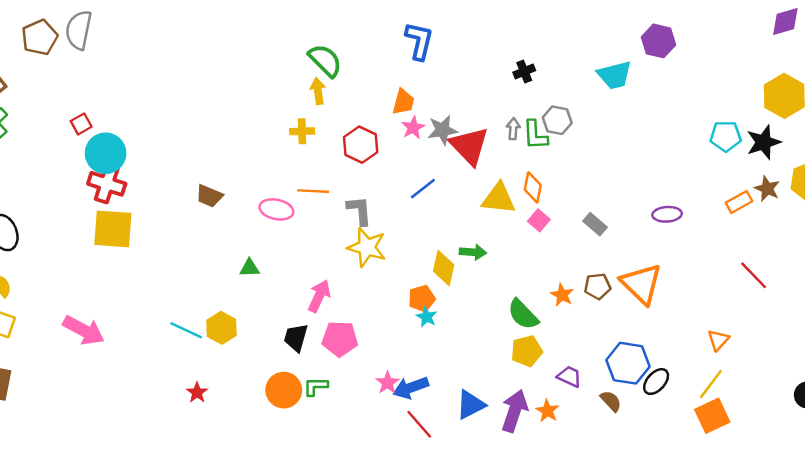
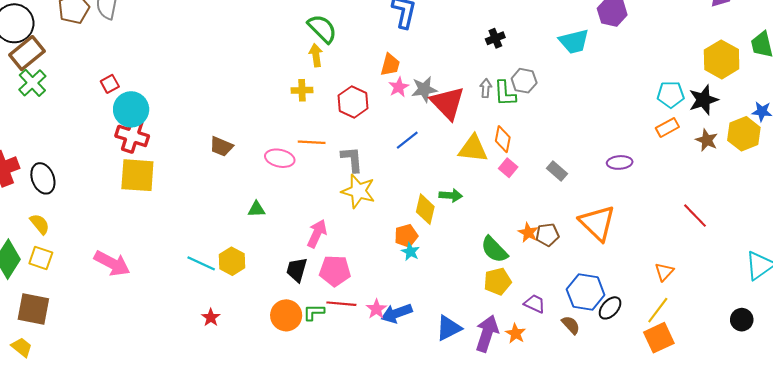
orange rectangle: (739, 202) -> (667, 127), moved
brown pentagon: (597, 286) -> (547, 235), moved
red line: (419, 424) -> (341, 304), moved, turned -44

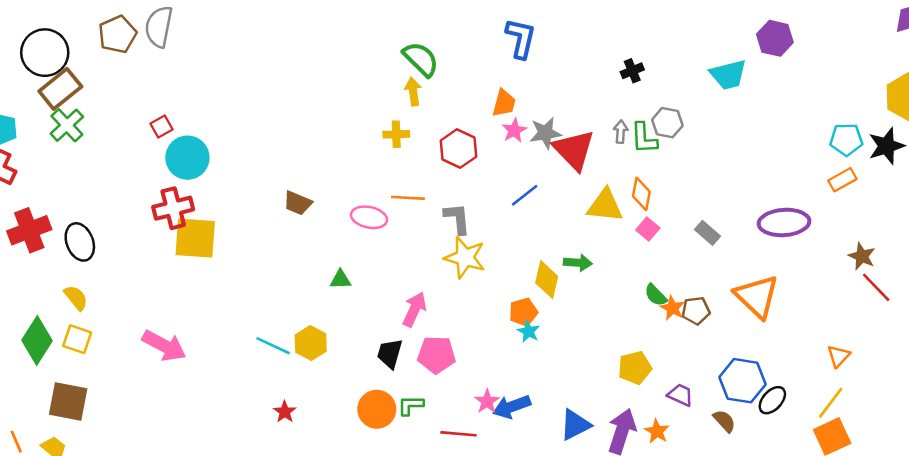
red cross: (132, 136) -> (173, 208), moved, turned -32
brown star: (707, 140) -> (862, 256), moved
purple ellipse: (620, 162) -> (784, 222), size x1.6
green semicircle: (494, 250) -> (656, 295), moved, size x0.7
red line: (341, 304) -> (458, 434), moved

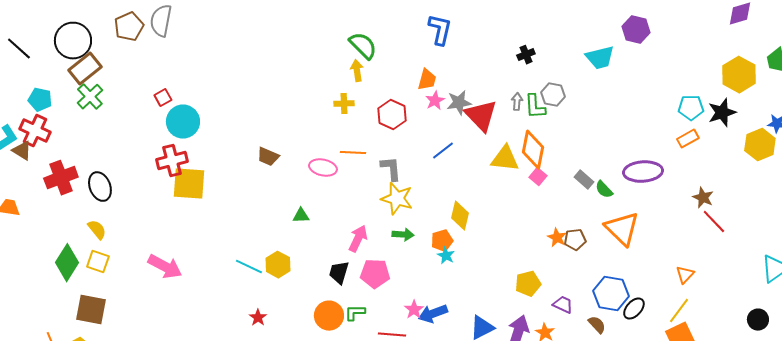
orange diamond: (641, 194) -> (533, 150), size x1.5
green arrow: (578, 263) -> (403, 235), moved
green semicircle: (656, 295) -> (604, 190), moved

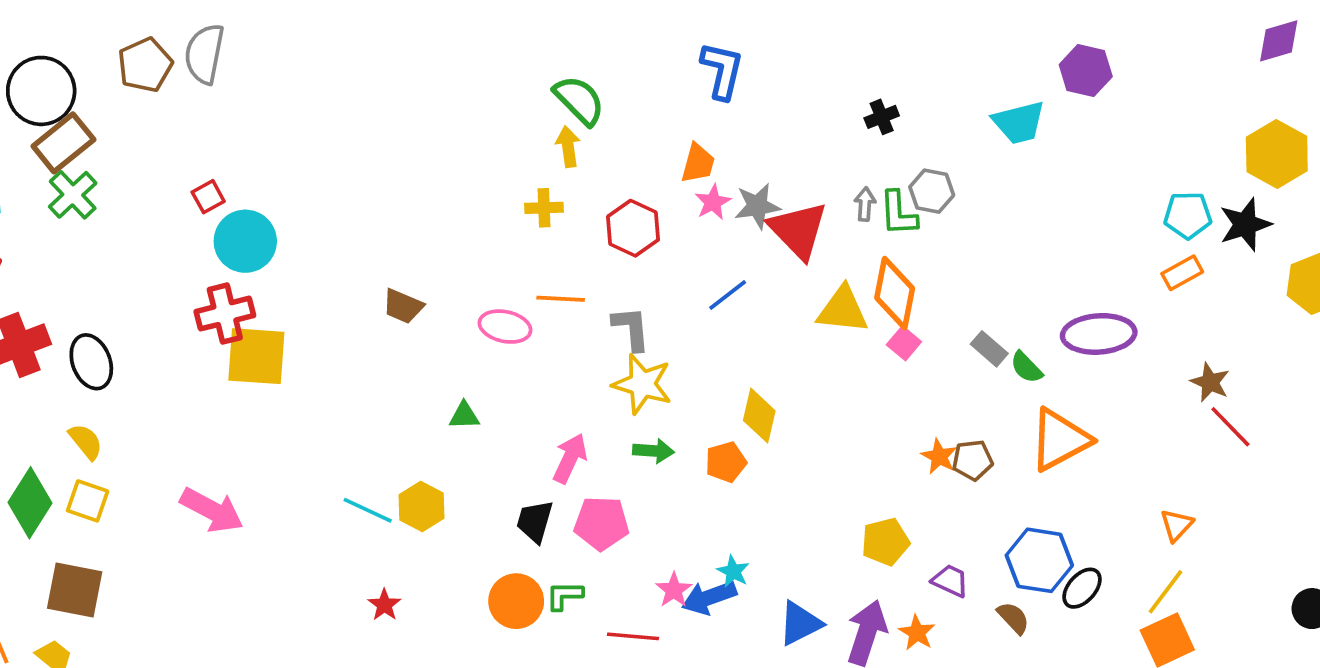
orange triangle: (622, 229) -> (1060, 440), turned 48
cyan star: (446, 256) -> (733, 571), moved

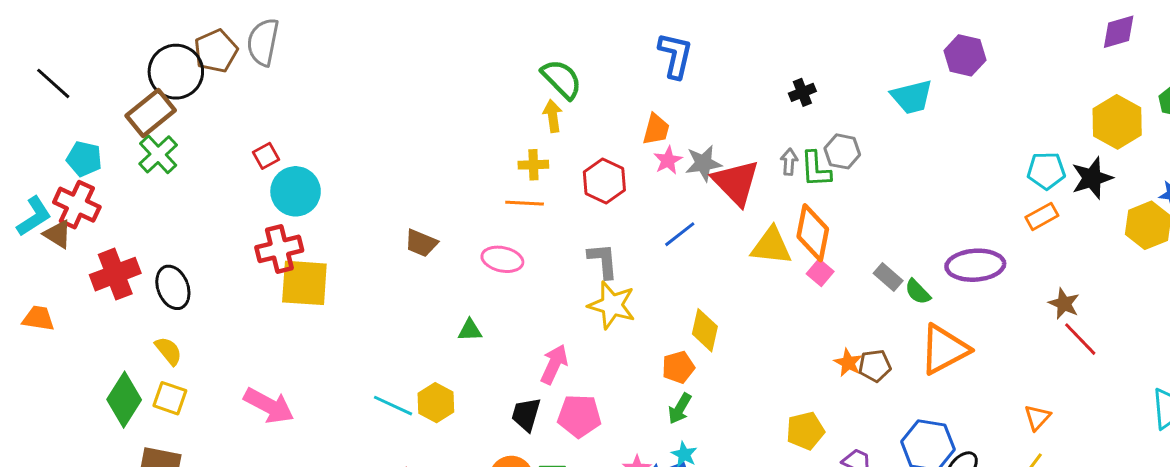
black circle: (41, 91) -> (176, 72), moved
orange line: (561, 299) -> (525, 203), moved
green arrow: (653, 451) -> (680, 409), moved, turned 116

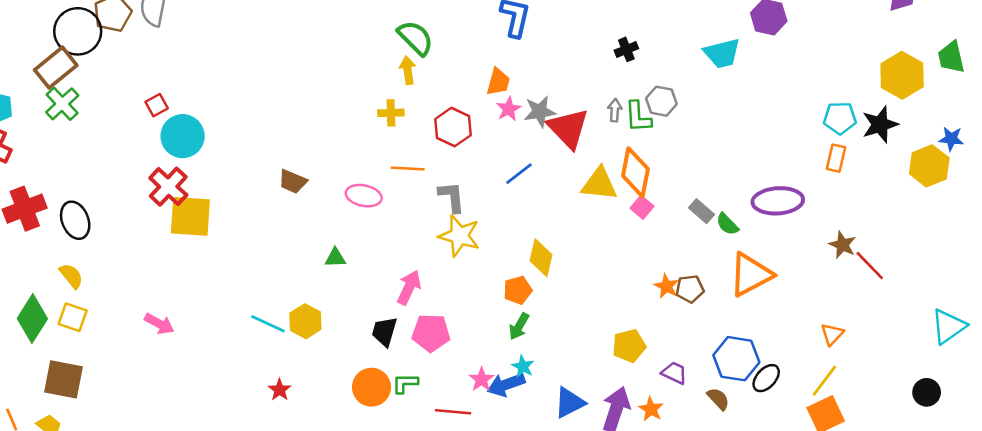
orange line: (525, 203) -> (408, 168), moved
orange rectangle: (1042, 216) -> (836, 158), turned -48
red cross: (279, 249) -> (168, 187), turned -33
brown star: (1064, 304) -> (842, 245), moved
pink arrow: (269, 406) -> (159, 324), size x0.7

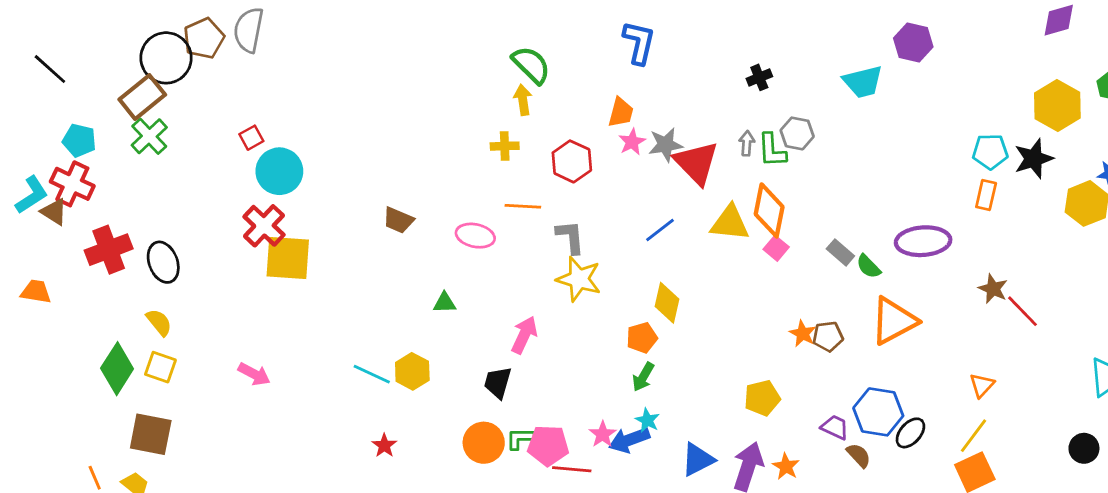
blue line: (519, 174) -> (660, 230), moved
pink pentagon: (431, 333) -> (548, 445), moved
purple trapezoid: (674, 373) -> (835, 427), moved

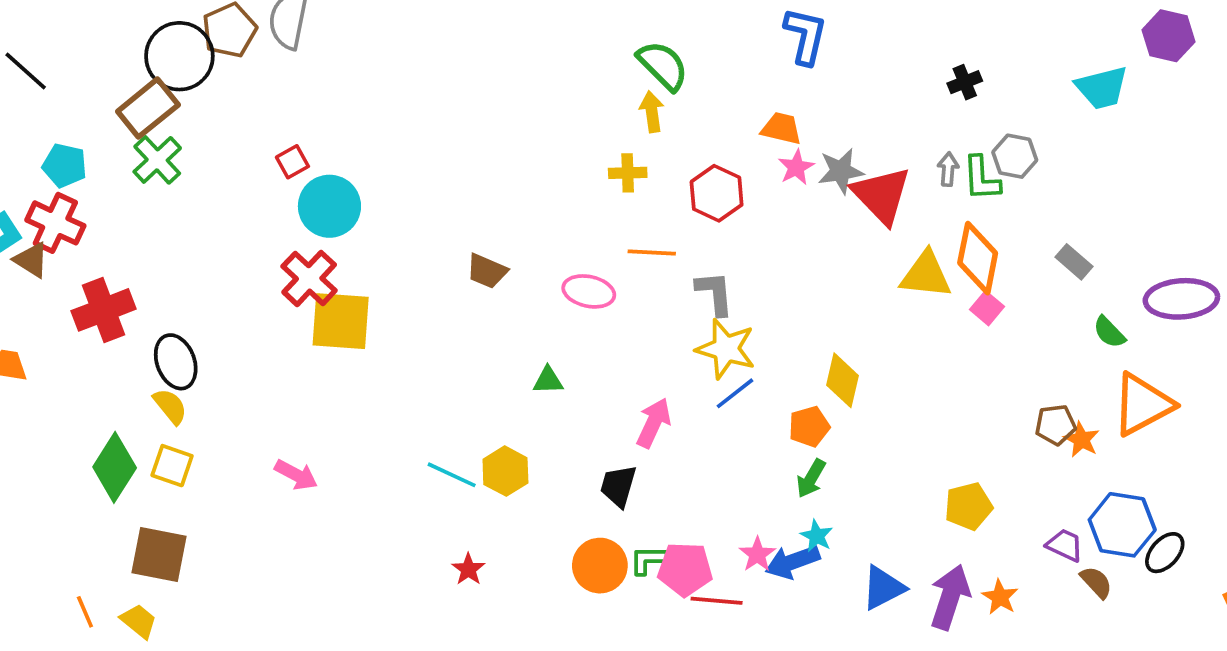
orange trapezoid: (621, 112) -> (781, 128), turned -92
blue line: (660, 230) -> (735, 393), moved
gray rectangle: (840, 252) -> (1074, 262), moved
black ellipse: (163, 262) -> (176, 362), moved
orange star: (803, 334) -> (1081, 440), moved

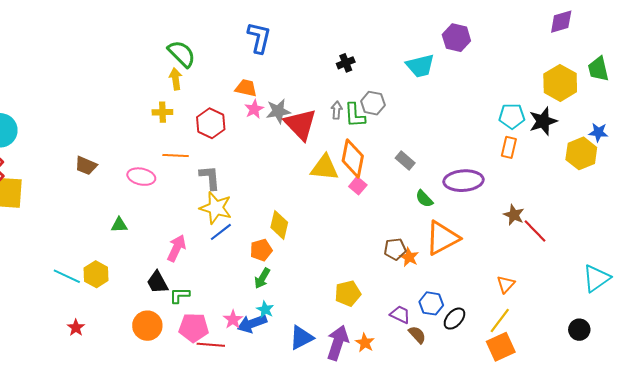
black trapezoid: (618, 486) -> (157, 282), turned -45
blue hexagon: (1122, 525) -> (431, 303), size x0.7
green L-shape: (648, 560) -> (180, 295), moved

